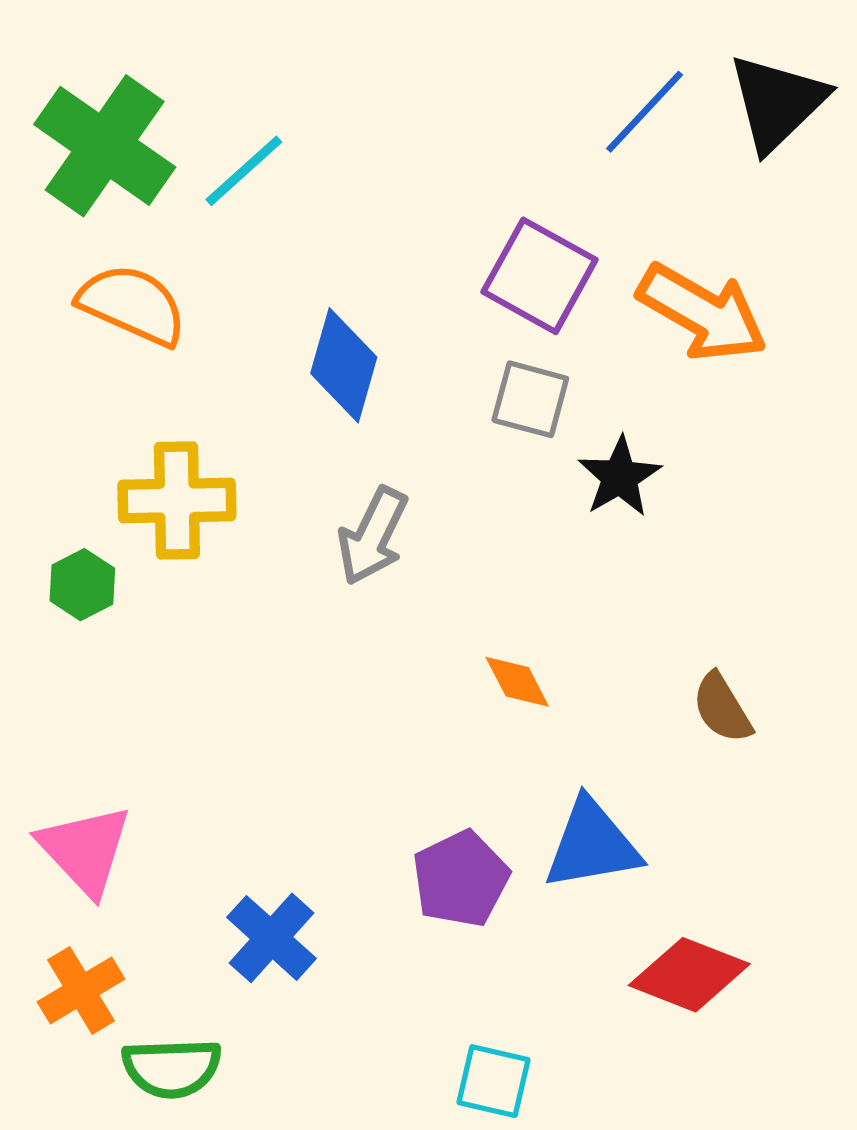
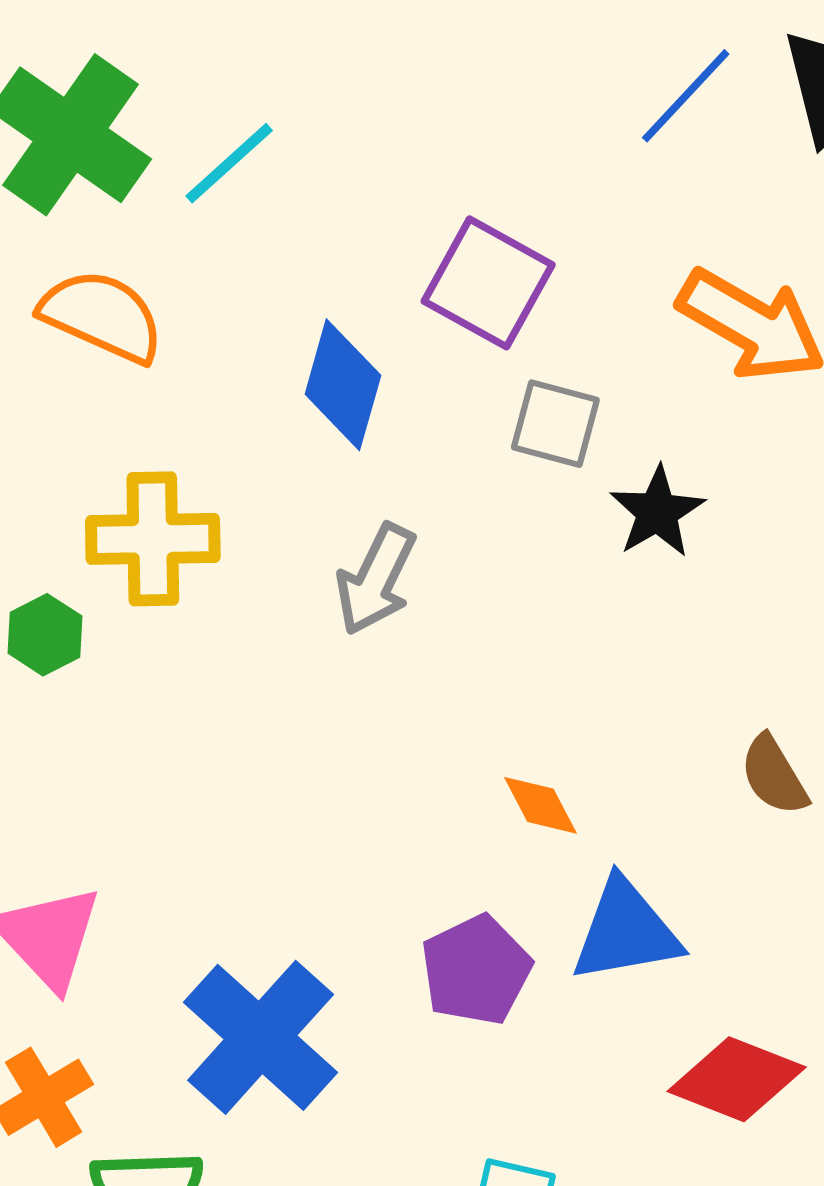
purple square: (539, 276) -> (488, 283), moved
orange diamond: (517, 682) -> (540, 805), moved
blue cross: (272, 938) -> (261, 1037), size x1.5

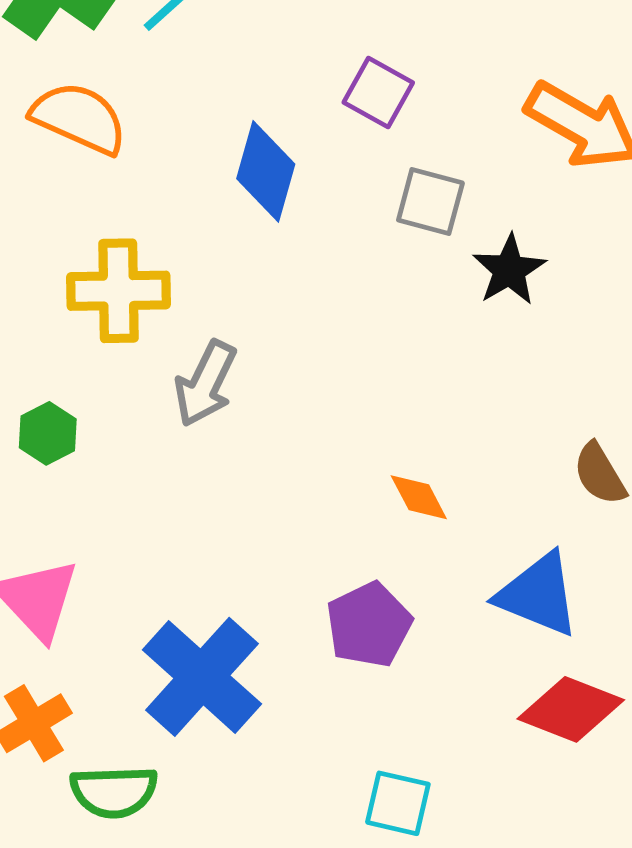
purple square: (488, 283) -> (378, 93), size x0.7
gray arrow: (376, 579) -> (205, 384), moved
green hexagon: (45, 635) -> (48, 433), moved
blue triangle: (626, 931) -> (538, 595), moved, turned 32

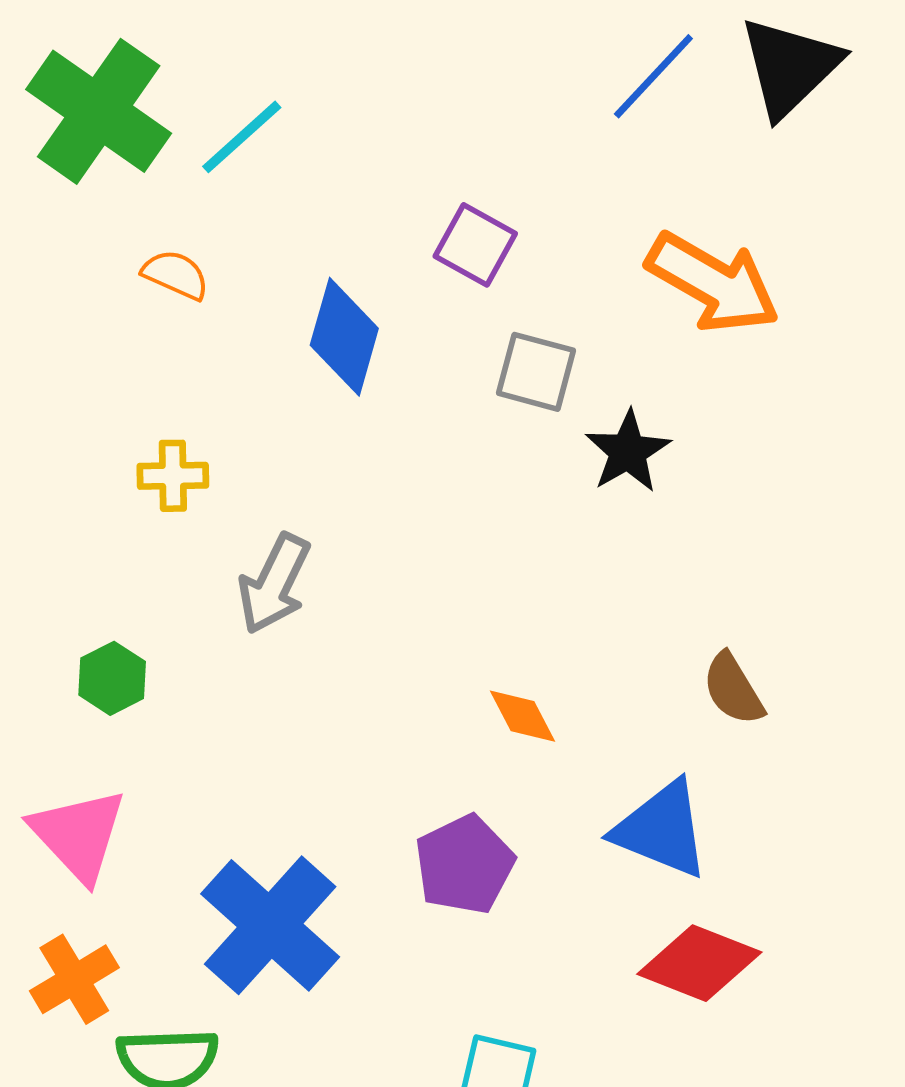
orange semicircle: (79, 118) -> (176, 275), moved, size x0.6
yellow cross: (118, 291) -> (173, 476), size x0.6
green hexagon: (48, 433) -> (112, 678), moved

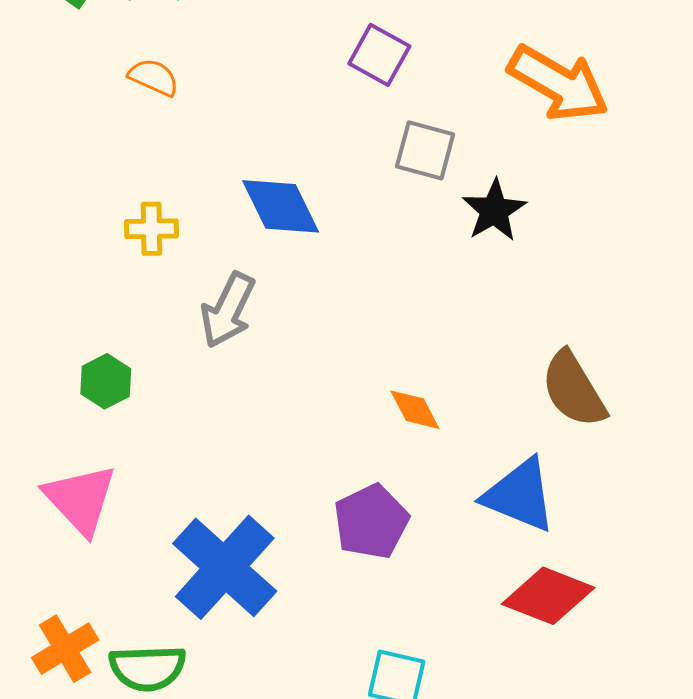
blue diamond: (344, 337) -> (281, 206), moved, turned -42
brown semicircle: (733, 689) -> (574, 389), size x1.4
orange cross: (74, 979) -> (65, 649), moved

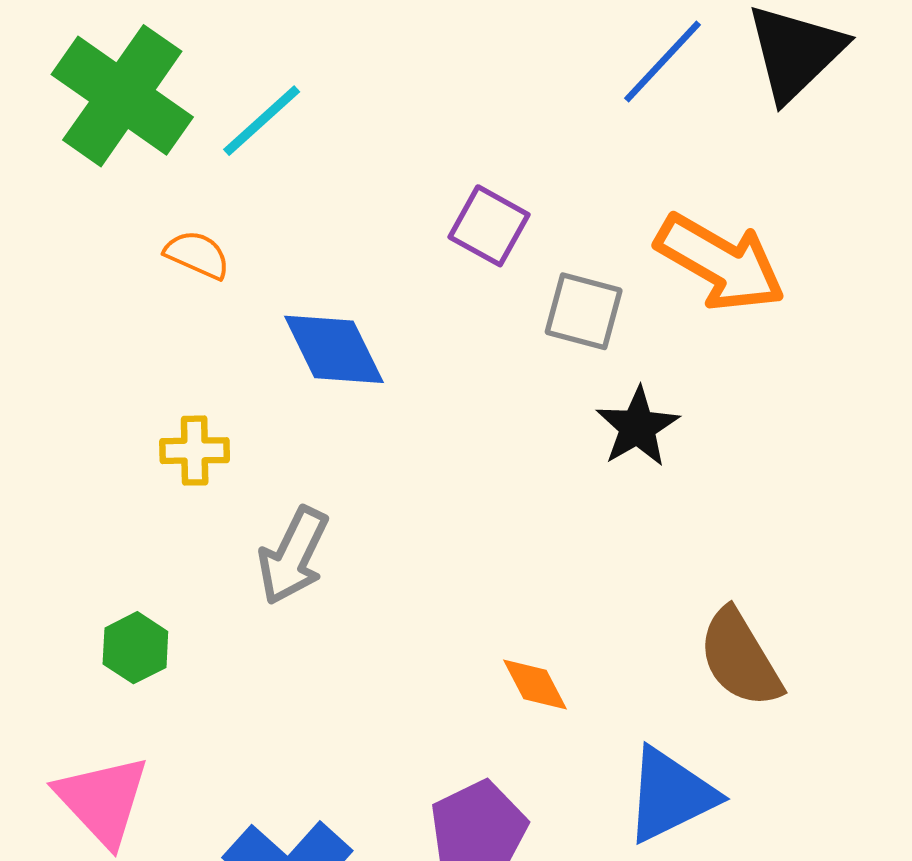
gray square: (425, 150) -> (584, 311), moved
blue diamond: (281, 206) -> (334, 349), moved
blue triangle: (520, 495) -> (670, 795), turned -48

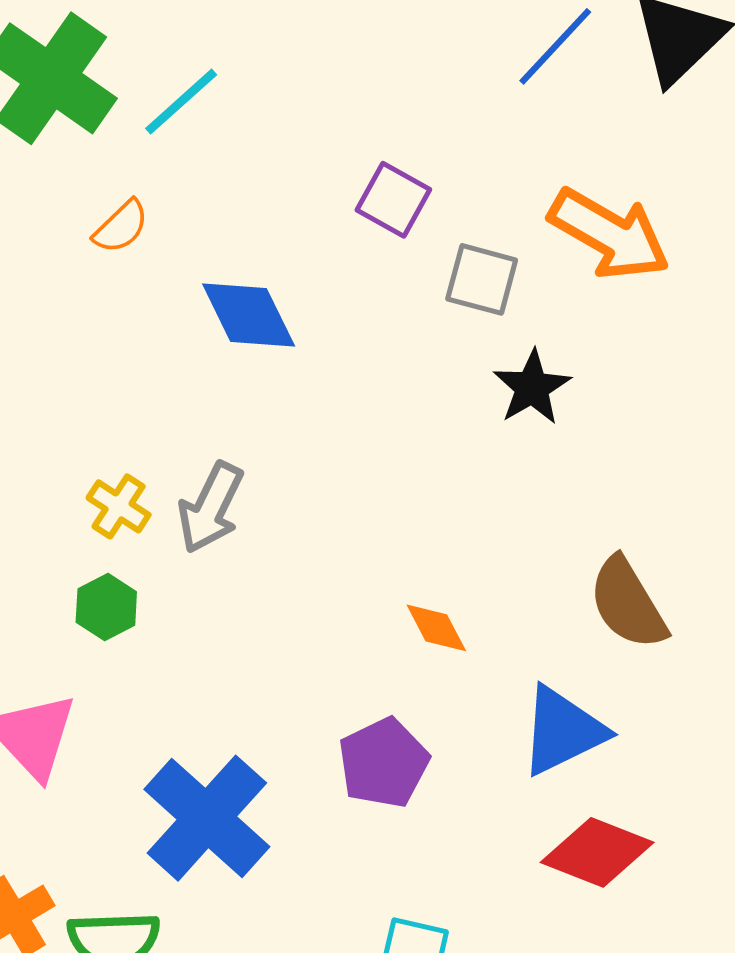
orange semicircle: (197, 255) -> (121, 227), turned 112
yellow cross: (195, 451) -> (119, 506), moved, turned 34
green hexagon: (135, 648) -> (106, 607), moved

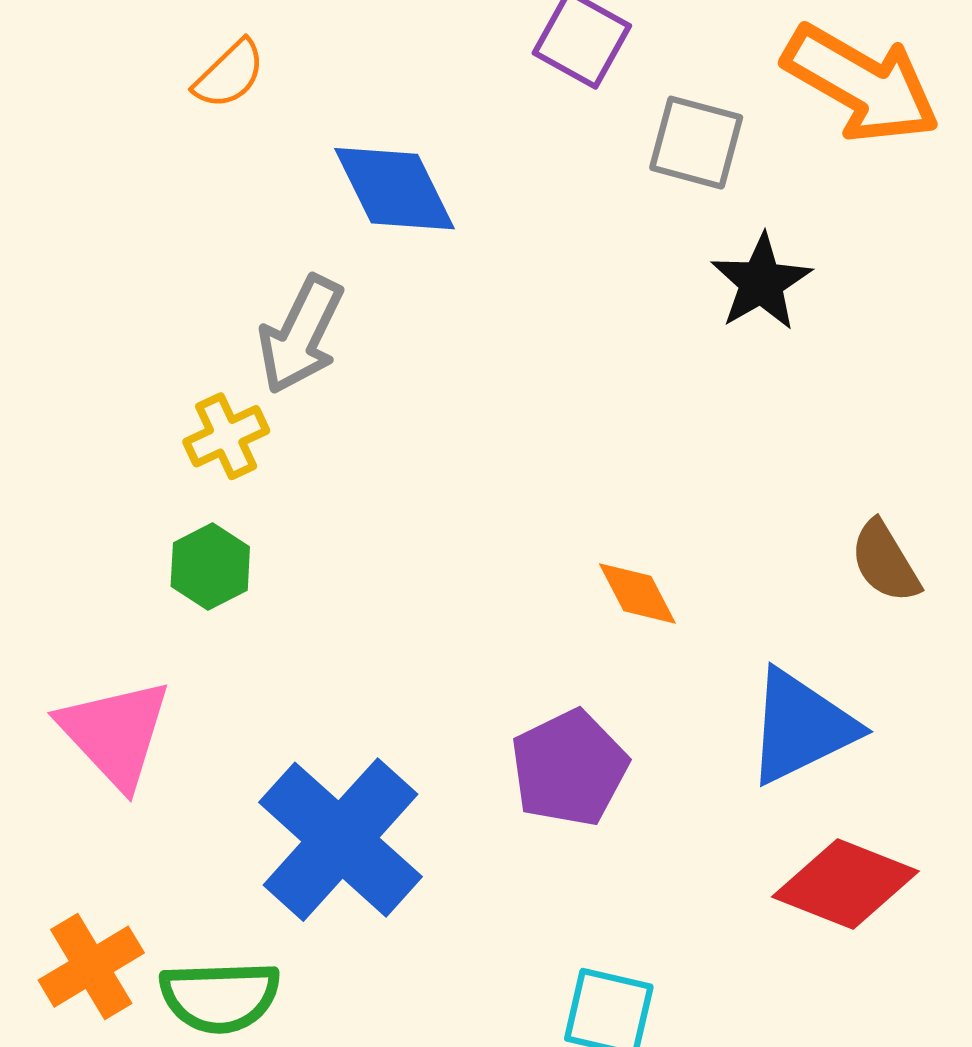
yellow cross: (119, 506) -> (226, 436), turned 32
gray arrow: (211, 508) -> (301, 335), moved
brown semicircle: (628, 603) -> (885, 562), size x0.7

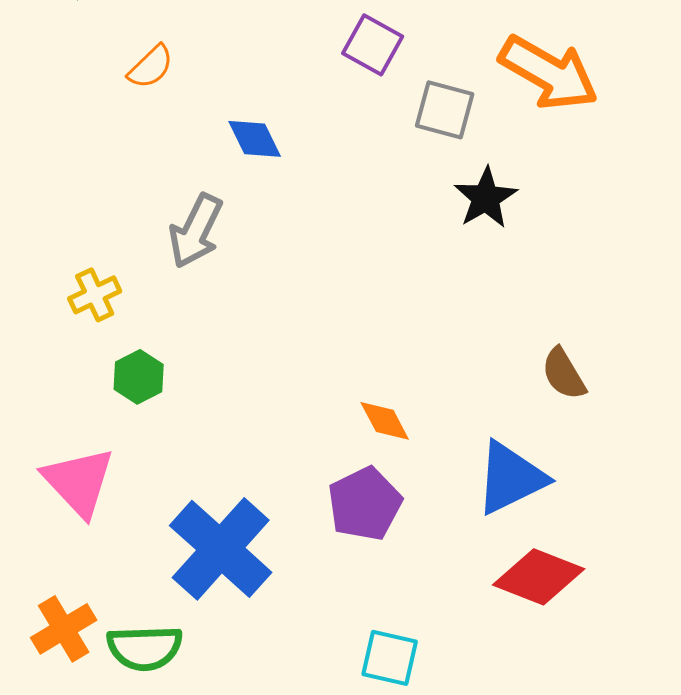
blue diamond: (394, 189) -> (255, 139), size x0.7
yellow cross: (226, 436) -> (95, 295), moved
orange diamond: (637, 593) -> (385, 421), moved

